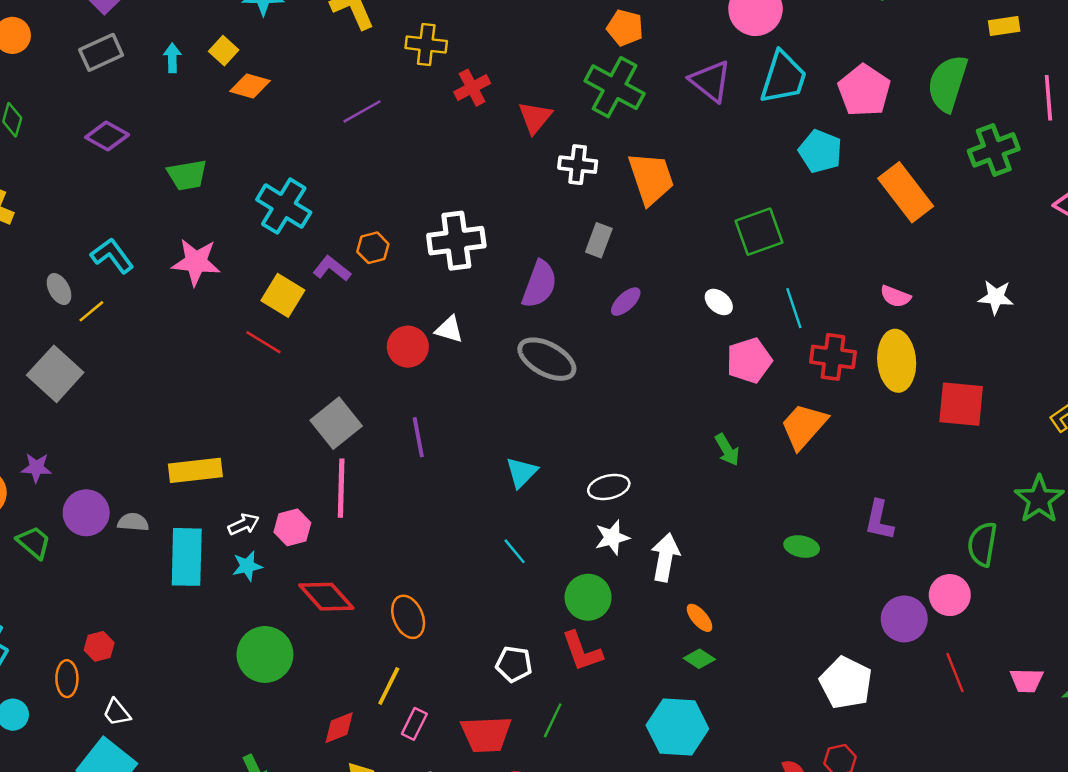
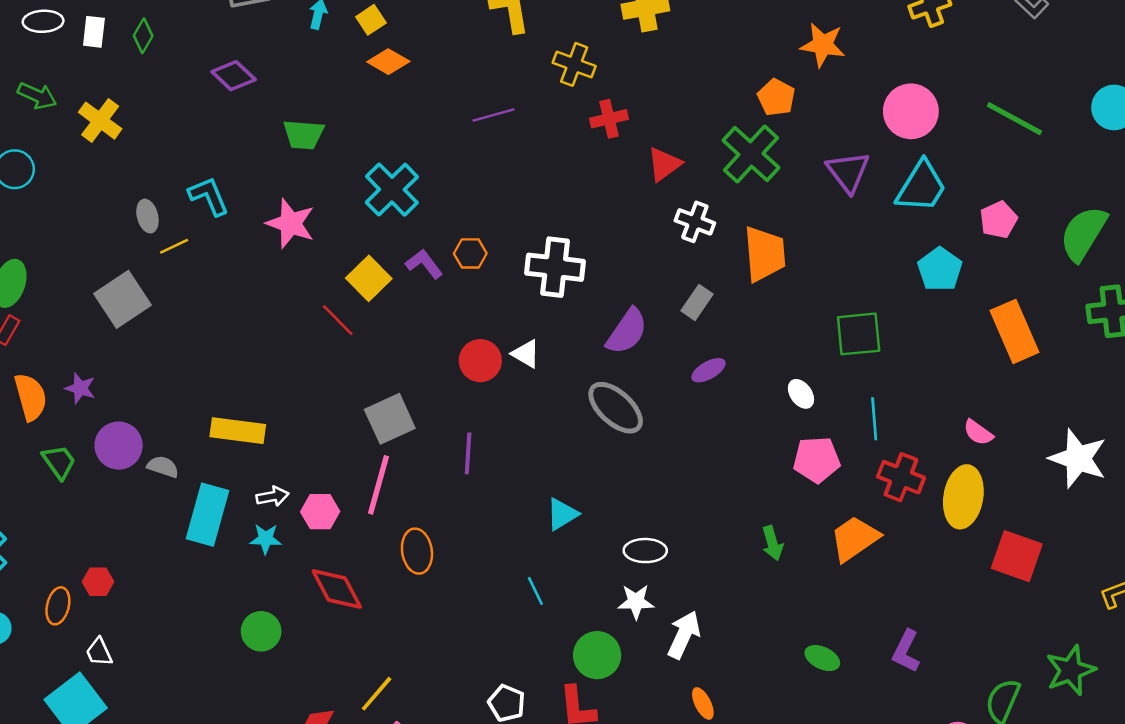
pink pentagon: (864, 91) -> (999, 220), size x0.7
white star: (996, 297) -> (1078, 458), size x1.6
orange ellipse: (408, 617) -> (417, 551), moved
green circle: (265, 654) -> (261, 631), size x0.7

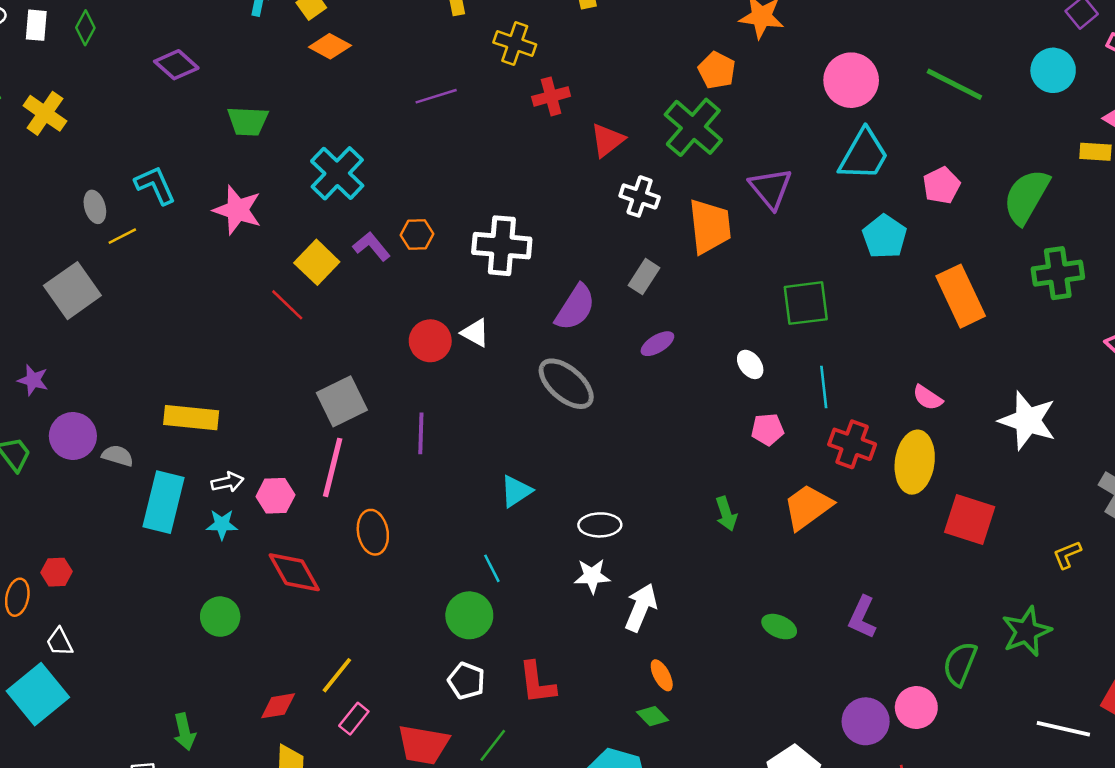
purple triangle: (848, 172) -> (771, 188), moved
pink pentagon: (817, 460) -> (768, 429), size x0.7
green circle: (597, 655) -> (469, 615), moved

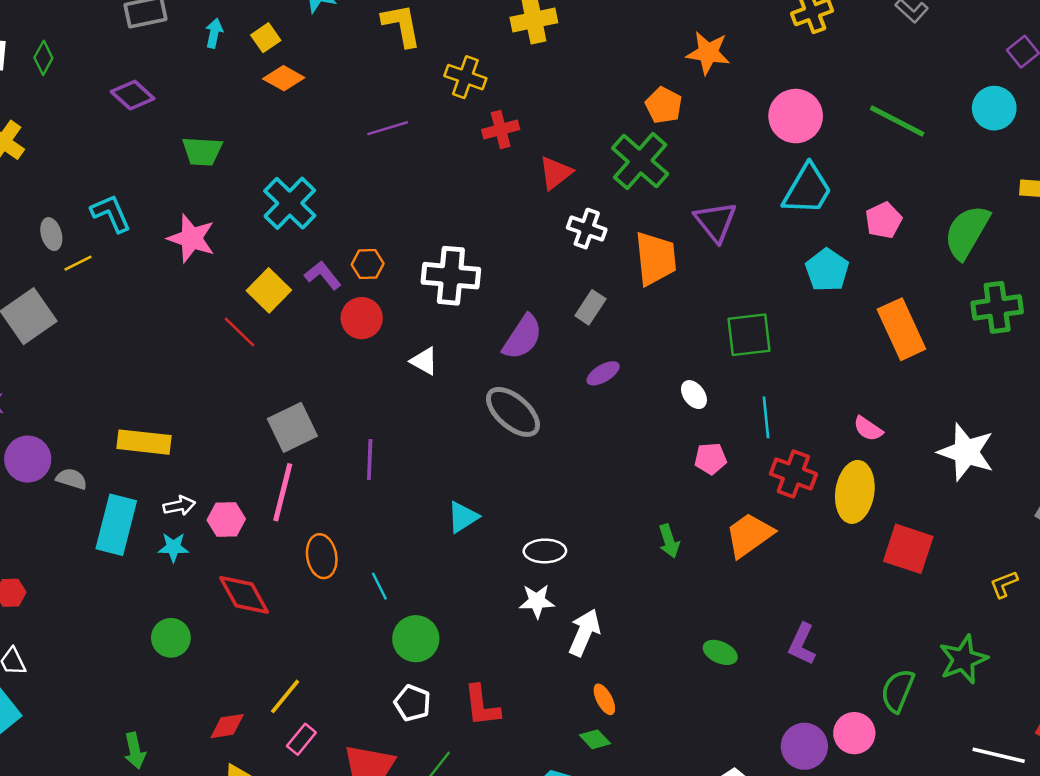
red circle: (430, 341) -> (362, 318), moved
cyan line: (492, 568) -> (379, 586), moved

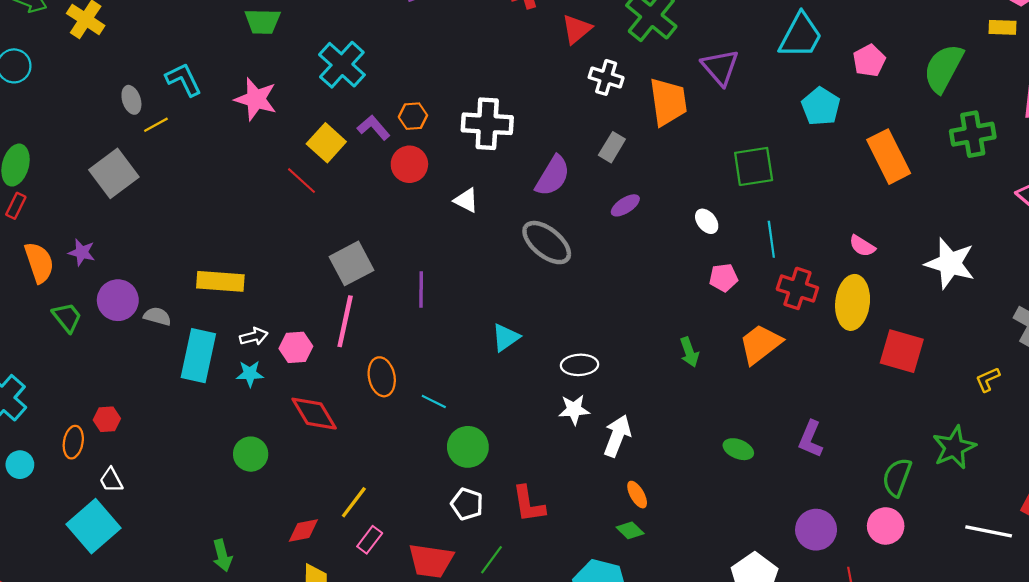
cyan line: (379, 586) -> (434, 401), turned -35
pink circle: (854, 733) -> (886, 526), moved

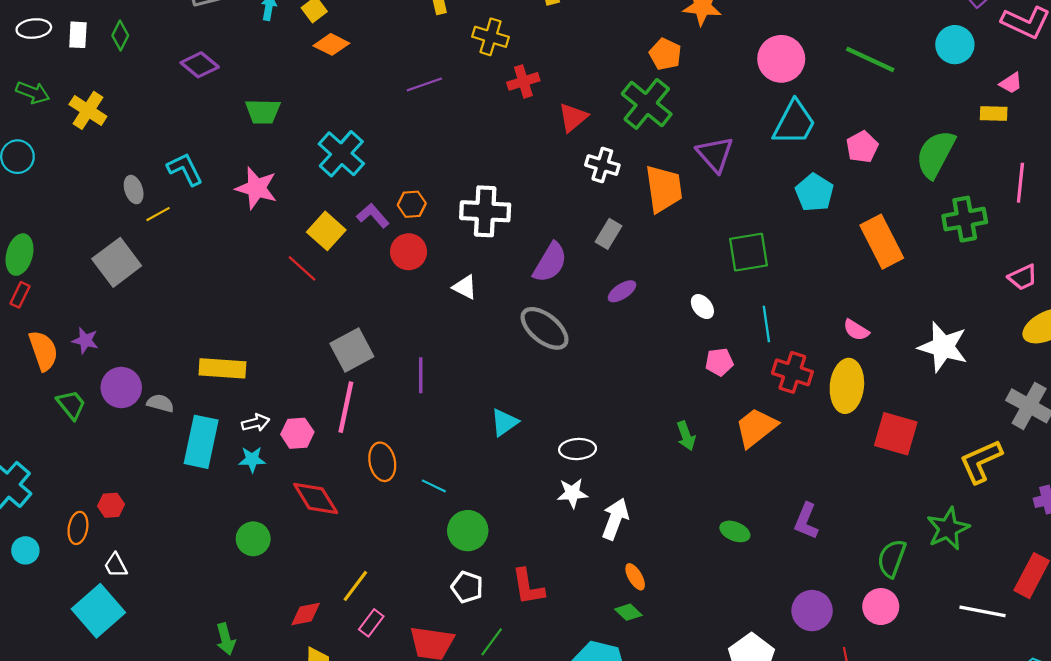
yellow L-shape: (988, 379) -> (981, 461), size x1.8

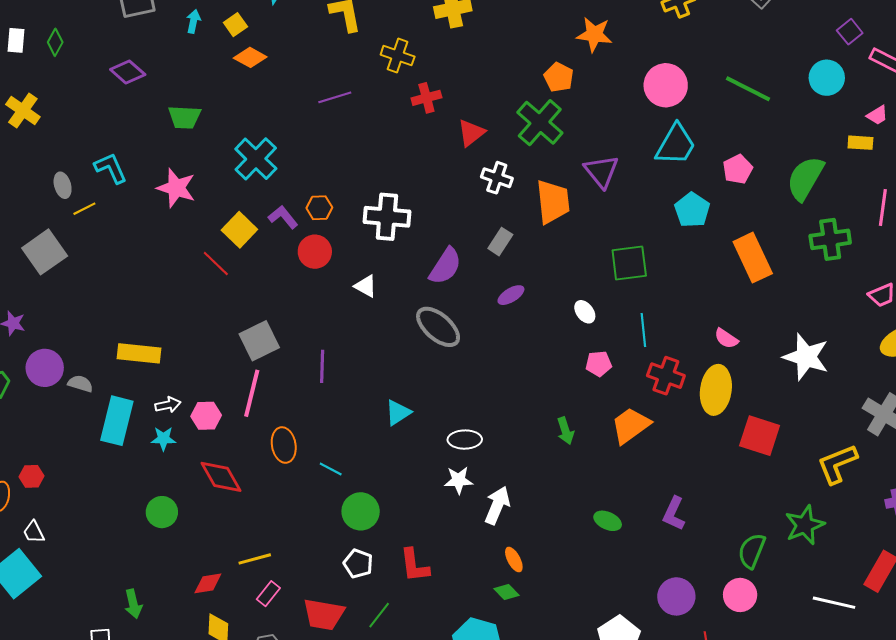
yellow line: (355, 586) -> (255, 559), turned 36

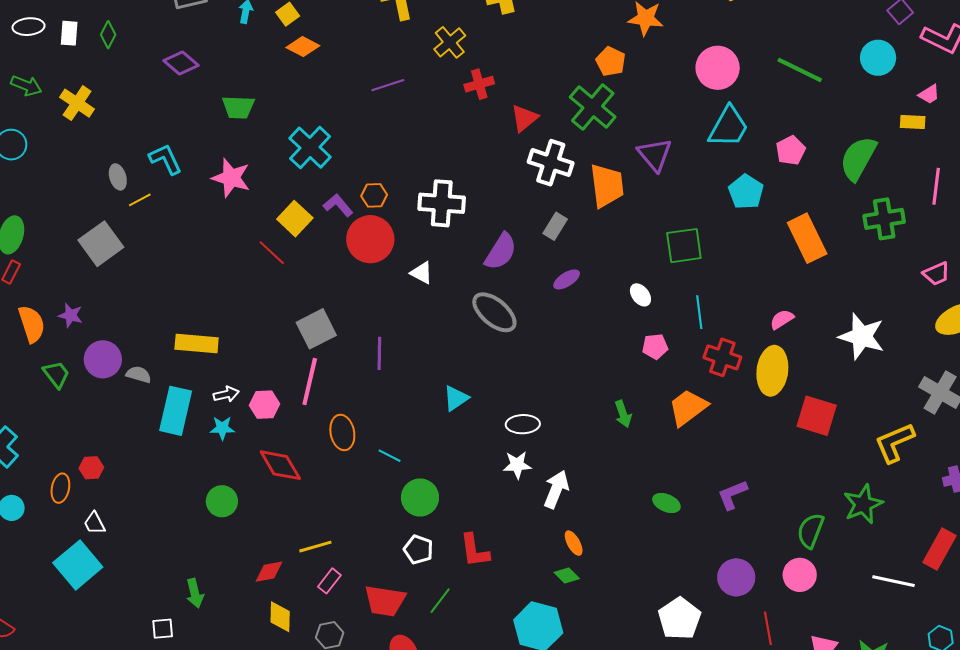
yellow cross: (398, 56) -> (450, 42), turned 32
white cross: (497, 178) -> (551, 163), size x1.4
red circle: (315, 252) -> (370, 239), size x1.4
pink semicircle: (726, 338) -> (782, 319), turned 115
purple L-shape: (674, 514) -> (732, 495), turned 44

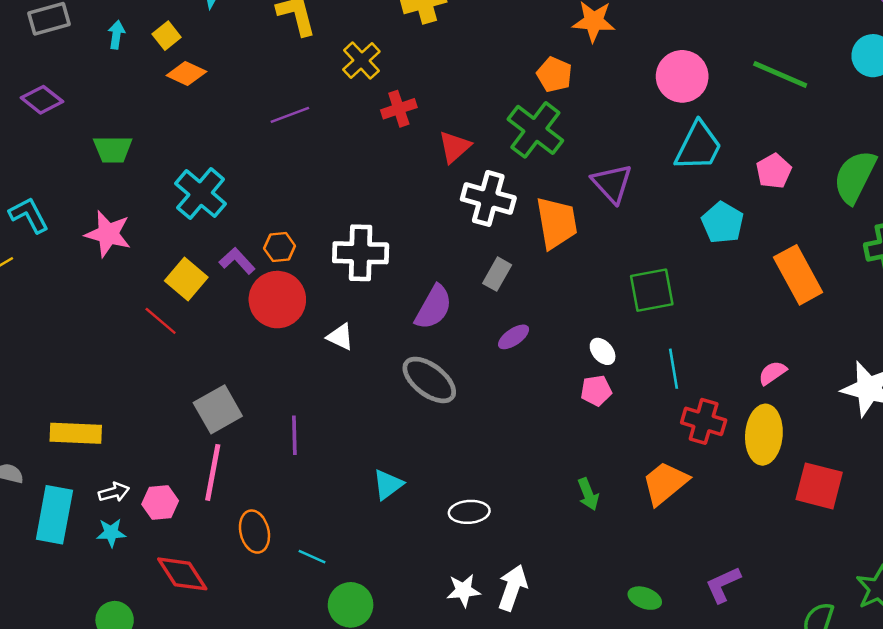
pink pentagon: (655, 346) -> (596, 391), moved
white star: (517, 465) -> (463, 590), moved

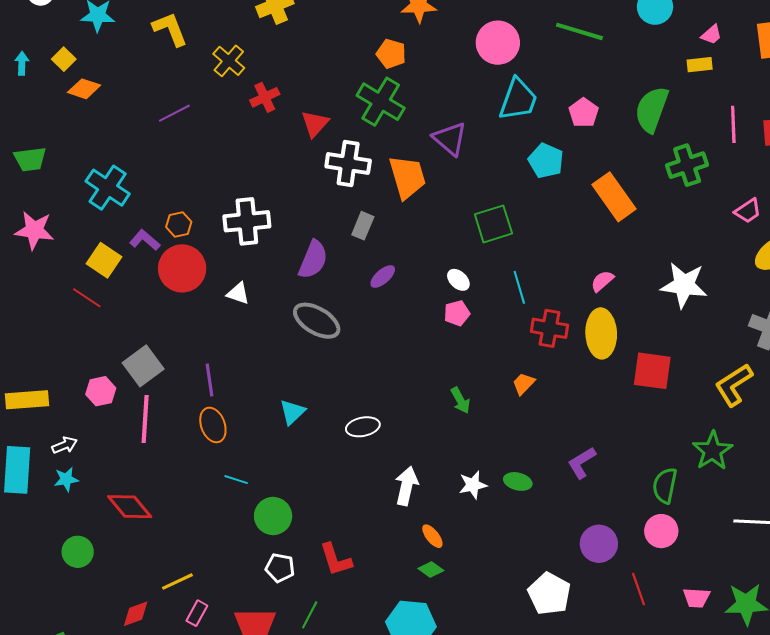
orange trapezoid: (665, 483) -> (523, 384), size x0.6
pink hexagon: (160, 503) -> (101, 391), moved
orange ellipse: (254, 532) -> (213, 425), moved
white star: (463, 590) -> (473, 485), moved

